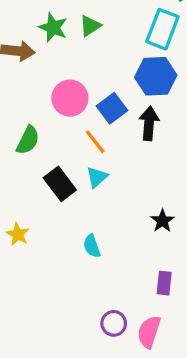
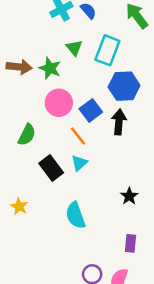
green triangle: (90, 26) -> (74, 48), turned -36
green star: (53, 27) -> (50, 68), moved
cyan rectangle: (162, 29) -> (107, 50), moved
cyan semicircle: (92, 246) -> (75, 215), size x1.5

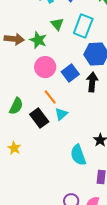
green semicircle: (27, 135) -> (16, 106), moved
orange line: (78, 136) -> (50, 97), moved
cyan semicircle: (75, 215) -> (78, 155), moved

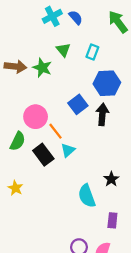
cyan rectangle: (83, 26) -> (92, 52), size x0.6
pink circle: (45, 67) -> (36, 117), moved

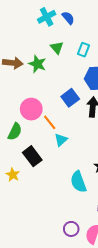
black rectangle: (43, 155) -> (32, 156), moved

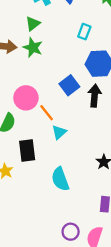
green triangle: (57, 48) -> (33, 24), moved, turned 32
black rectangle: (32, 156) -> (27, 150), turned 30
cyan semicircle: (78, 182) -> (60, 179), moved

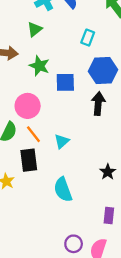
green star: (33, 48) -> (39, 66), moved
blue square: (69, 85) -> (65, 82), moved, turned 36
orange line: (47, 113) -> (33, 134), moved

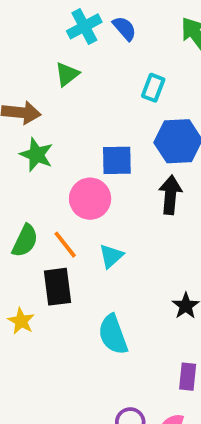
green star: (39, 66) -> (36, 155), moved
pink circle: (28, 106) -> (90, 199), moved

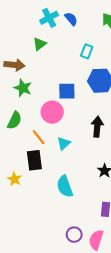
black arrow: (170, 195) -> (97, 127), moved
green semicircle: (25, 241) -> (14, 120), moved

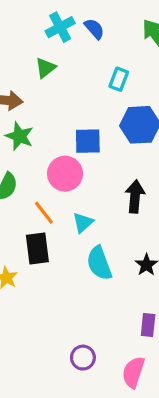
cyan semicircle: (65, 186) -> (99, 263), moved
purple circle: (74, 235) -> (83, 358), moved

